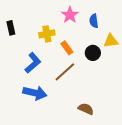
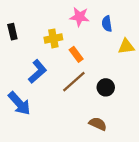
pink star: (70, 15) -> (80, 17), turned -30
black circle: (93, 53) -> (106, 87), moved
blue arrow: (35, 93) -> (19, 103), moved, turned 35

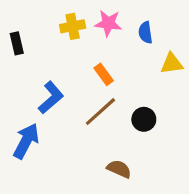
yellow cross: (53, 38) -> (73, 26), moved
blue arrow: (19, 103) -> (26, 141), turned -110
brown semicircle: (98, 124) -> (119, 169), moved

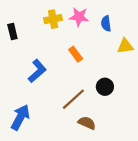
brown line: (100, 112) -> (73, 99), moved
blue arrow: (26, 141) -> (20, 117), moved

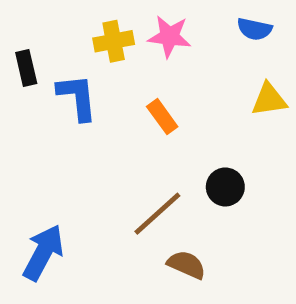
blue semicircle: (106, 24) -> (254, 29), moved, turned -70
blue L-shape: (37, 71) -> (77, 97), moved, turned -55

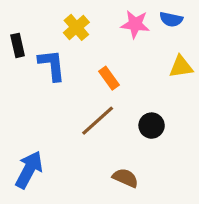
pink star: (169, 36) -> (135, 24), moved
yellow cross: (114, 41) -> (76, 27), turned -30
brown line: (157, 214) -> (98, 121), moved

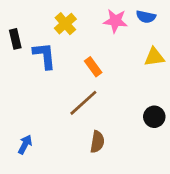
black circle: (152, 126) -> (154, 117), moved
blue arrow: (29, 170) -> (25, 145), size x0.6
brown semicircle: (125, 178) -> (97, 142), moved, turned 75

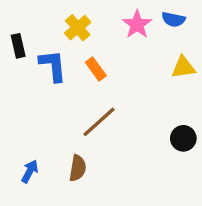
pink star: (115, 21) -> (137, 24), turned 30
orange rectangle: (93, 67) -> (96, 69), moved
brown semicircle: (97, 142) -> (78, 168), moved

